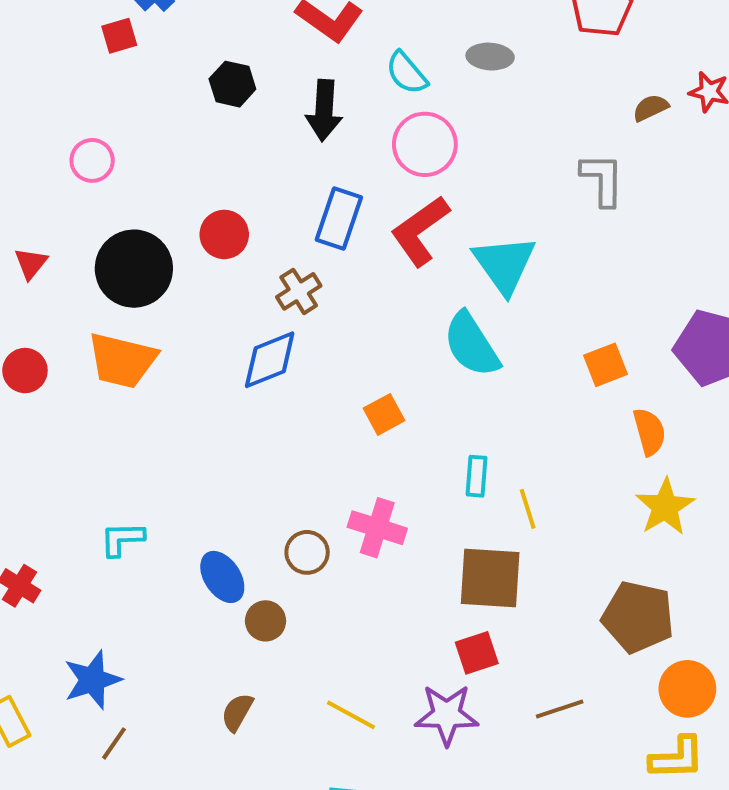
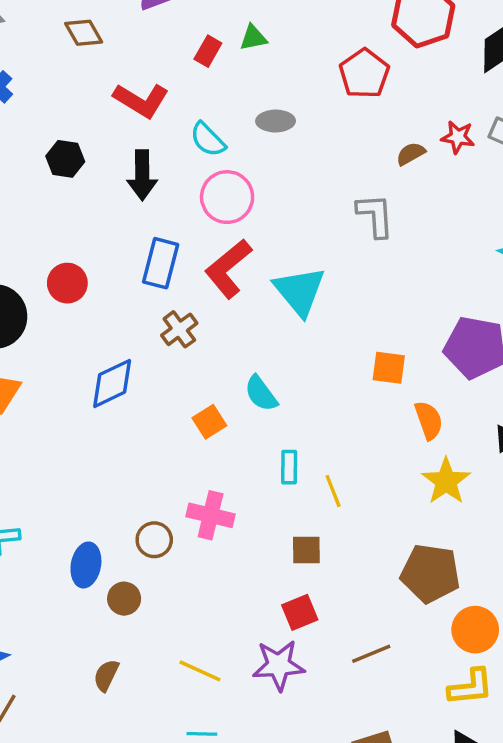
brown cross: (299, 291) -> (179, 329), moved
cyan semicircle: (471, 345) -> (261, 394), moved, size x0.7
orange square: (605, 365) -> (389, 368), turned 33
blue ellipse: (222, 577) -> (86, 565), turned 48
brown square: (490, 578) -> (306, 550), size x0.6

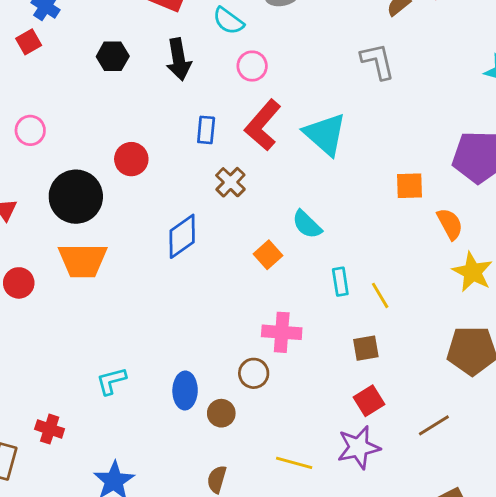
pink circle: (227, 197) -> (252, 66), size x0.7
blue rectangle: (161, 263) -> (206, 130), size x0.7
brown circle: (154, 540) -> (254, 373), moved

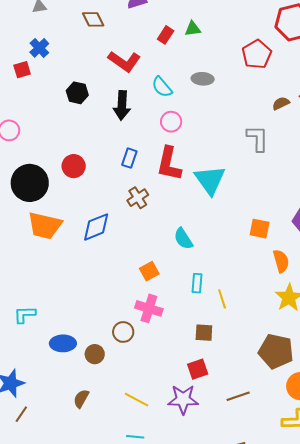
red L-shape: (263, 125) -> (169, 164), turned -42
orange square: (268, 255) -> (149, 271), moved
orange trapezoid: (83, 260) -> (45, 226), moved
blue ellipse: (185, 390) -> (63, 343), moved, turned 75

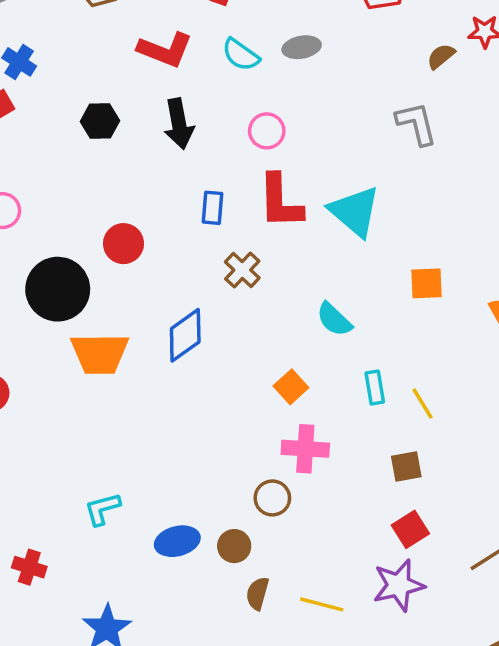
cyan semicircle: (162, 87) -> (241, 55), moved
orange square: (260, 229) -> (426, 283), moved
brown semicircle: (81, 399) -> (257, 593), moved

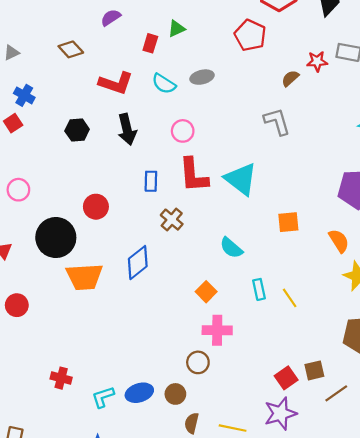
brown square: (406, 467) -> (314, 370), moved
cyan L-shape: (102, 509) -> (103, 397), moved
red cross: (29, 567) -> (61, 378), moved

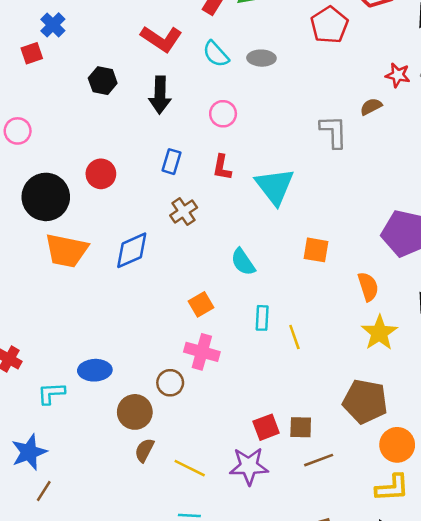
brown semicircle: (290, 78) -> (371, 107), moved
red L-shape: (193, 175) -> (222, 167), size x0.6
blue ellipse: (139, 393) -> (95, 370), moved
brown circle: (175, 394) -> (135, 412), size x1.4

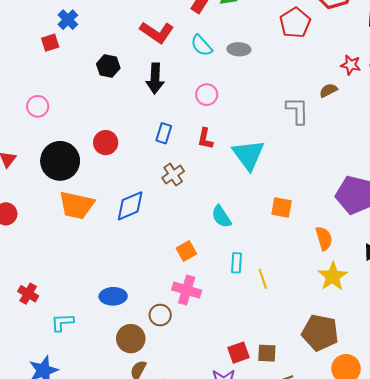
blue ellipse: (95, 370) -> (113, 296), moved

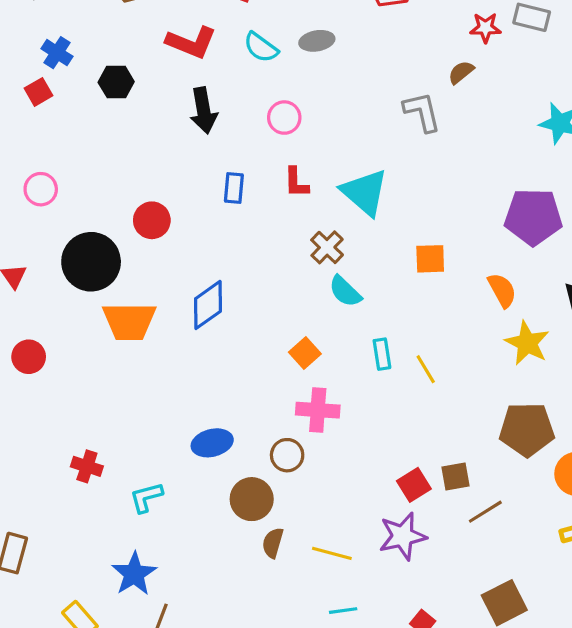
black hexagon: (108, 66) -> (116, 82), moved
brown cross: (173, 175) -> (327, 247), moved

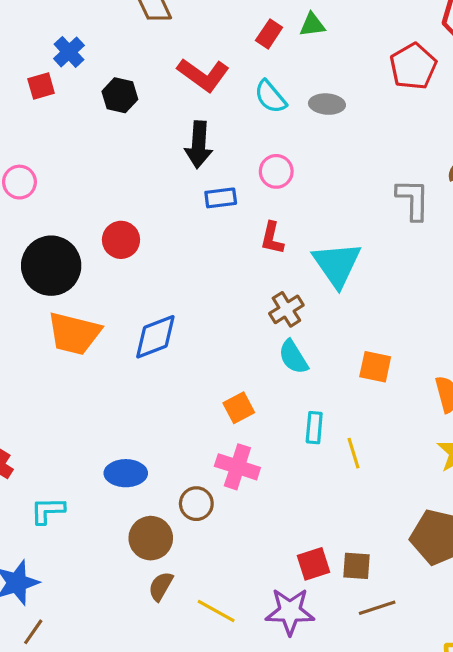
blue rectangle: (234, 188) -> (221, 198), moved, turned 64
orange square: (430, 259) -> (375, 367), moved

